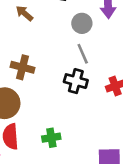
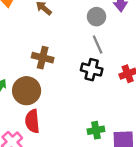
green cross: (51, 138) -> (96, 130), moved

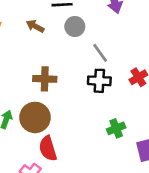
gray circle: (97, 17) -> (75, 27), moved
green cross: (96, 130) -> (116, 128), moved

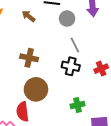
gray circle: (75, 27) -> (67, 19), moved
brown circle: (35, 117) -> (36, 89), moved

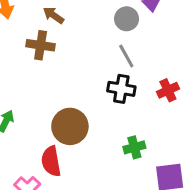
gray circle: (67, 19) -> (127, 19), moved
brown cross: (29, 58) -> (41, 45), moved

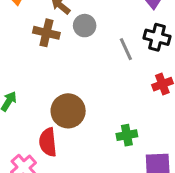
gray circle: (127, 19) -> (85, 26), moved
black cross: (121, 89) -> (157, 37), moved

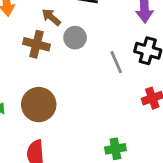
brown circle: (68, 111) -> (39, 105), moved

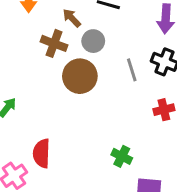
brown circle: (39, 105) -> (80, 76), moved
green cross: (115, 149) -> (122, 156), turned 30

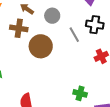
gray circle: (93, 41) -> (52, 16), moved

